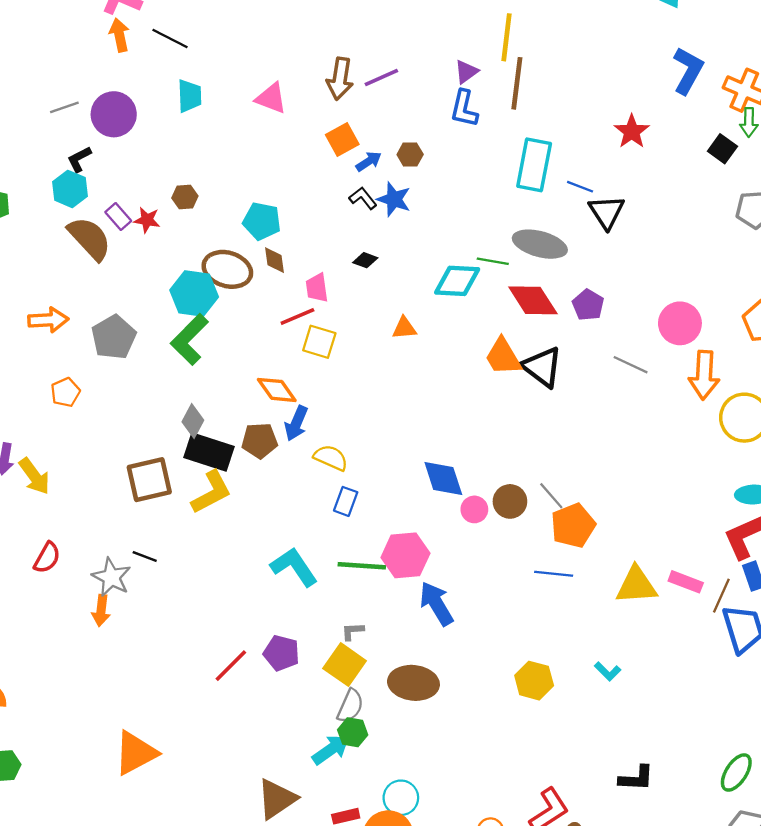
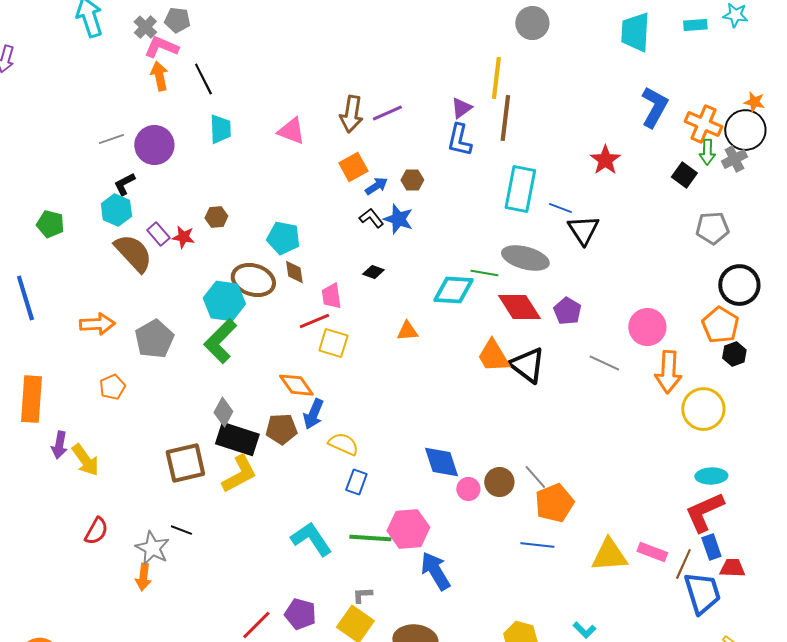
black line: (170, 38) -> (203, 79), turned 36

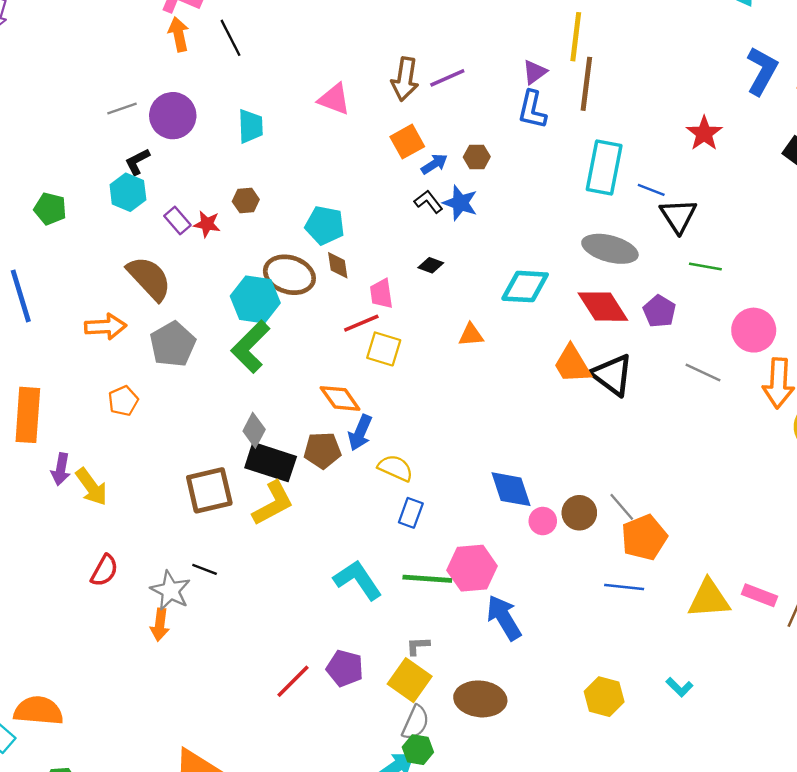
cyan trapezoid: (220, 129) -> (251, 126), moved
brown semicircle: (133, 253) -> (149, 278), moved
green line: (484, 273) -> (705, 266), moved

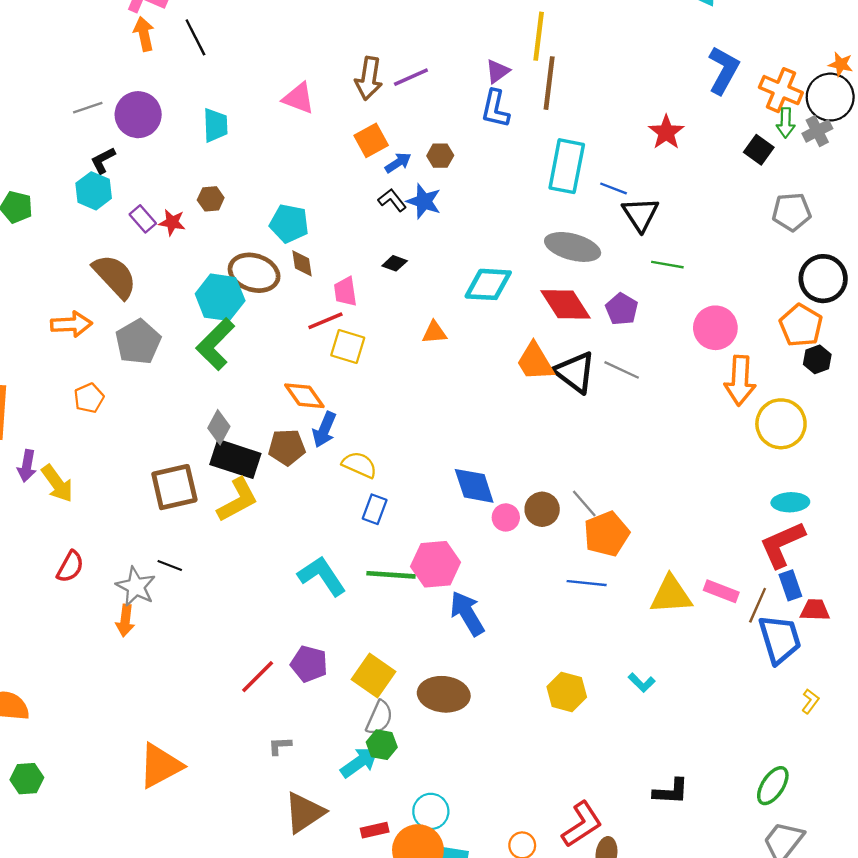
gray line: (703, 373) -> (622, 370), moved
gray L-shape: (418, 646) -> (280, 746), moved

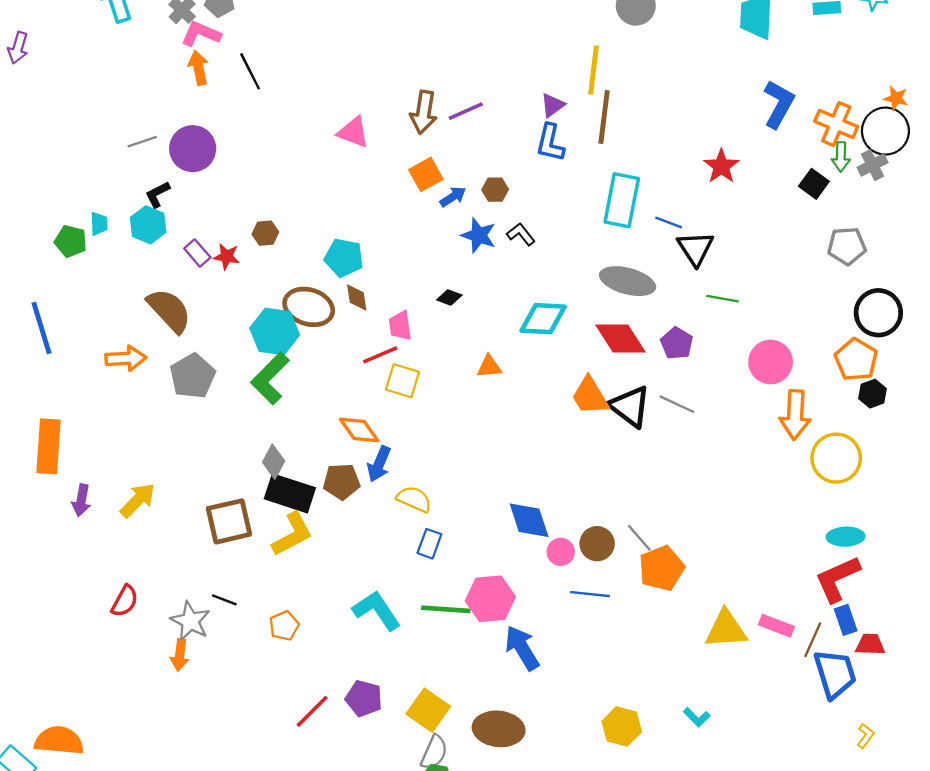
cyan trapezoid: (215, 125) -> (99, 224), moved, size x0.7
black L-shape: (392, 200) -> (521, 234), moved
orange pentagon: (89, 398) -> (284, 626), moved
yellow arrow: (57, 484) -> (138, 500), moved, turned -99
blue line: (587, 583) -> (590, 594), moved

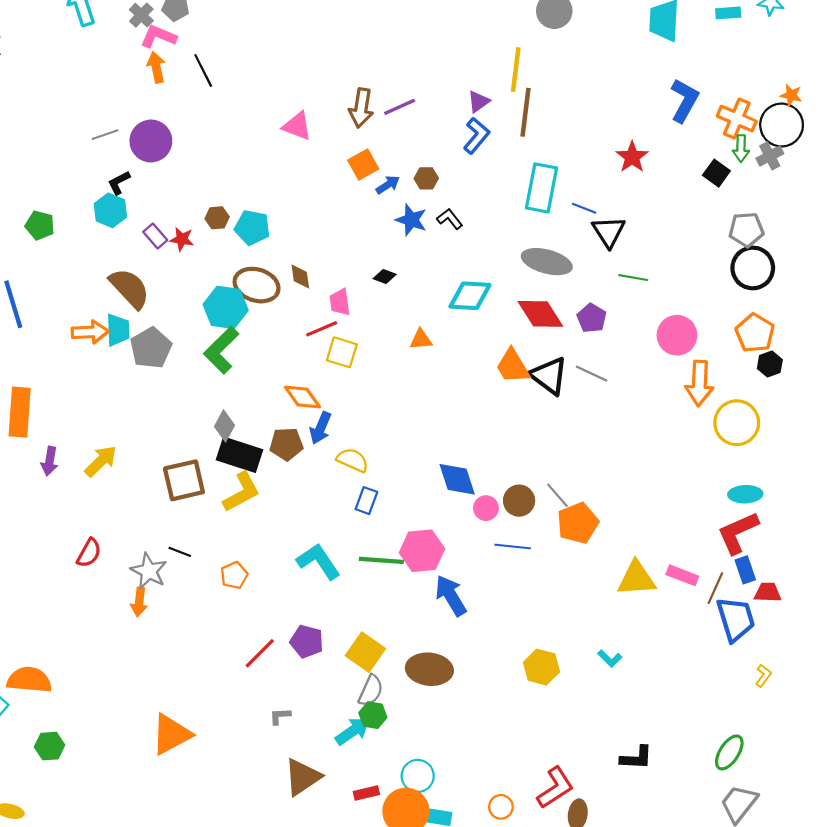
blue L-shape: (550, 143) -> (476, 136), turned -153
cyan trapezoid: (99, 224) -> (118, 330), moved, size x1.5
cyan pentagon: (344, 258) -> (252, 227), moved
black circle: (878, 313) -> (753, 268), moved

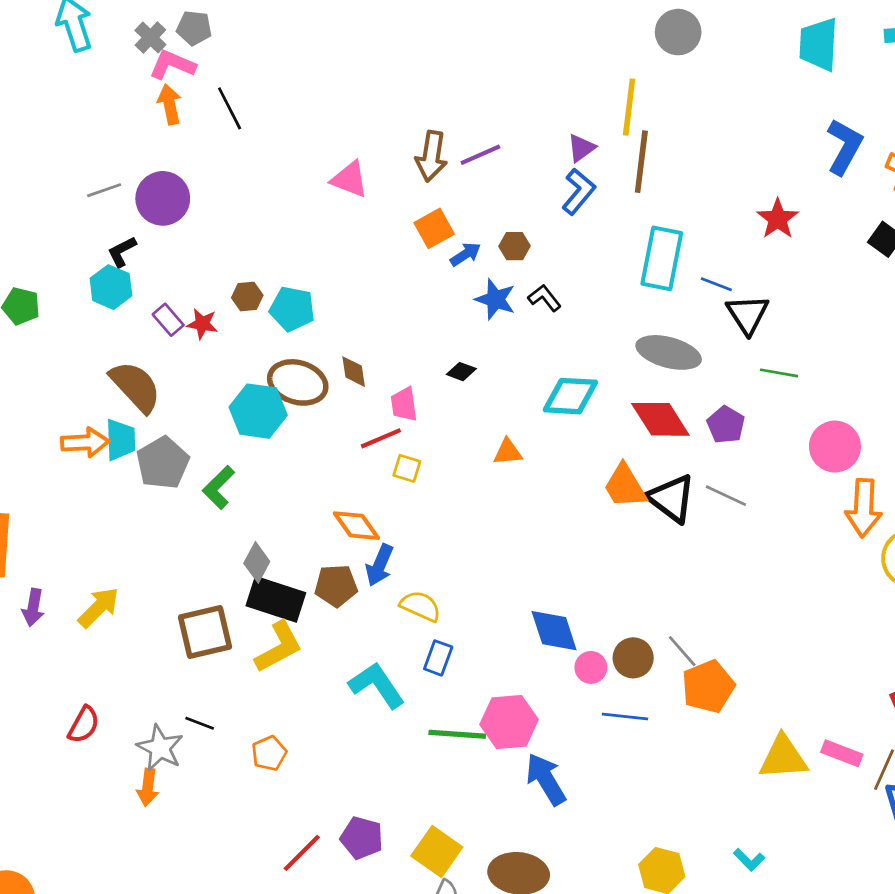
green L-shape: (221, 350) -> (219, 487), moved, size x0.7
yellow square: (342, 352) -> (407, 468), size x0.7
cyan L-shape: (318, 561) -> (377, 685), moved

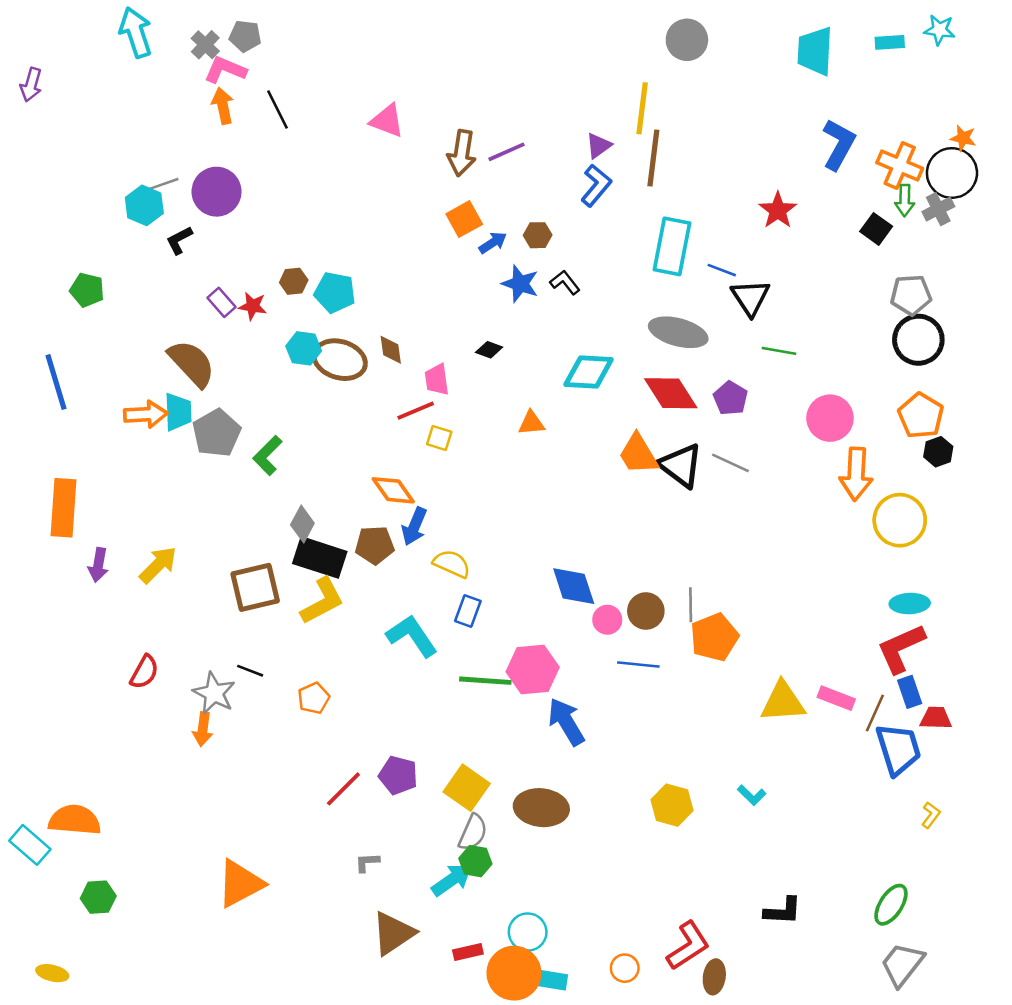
pink triangle: (350, 179) -> (387, 121), moved
cyan hexagon: (111, 287) -> (144, 205), moved
cyan hexagon: (258, 411) -> (304, 348), moved, size x0.7
gray line: (682, 651) -> (691, 605), turned 40

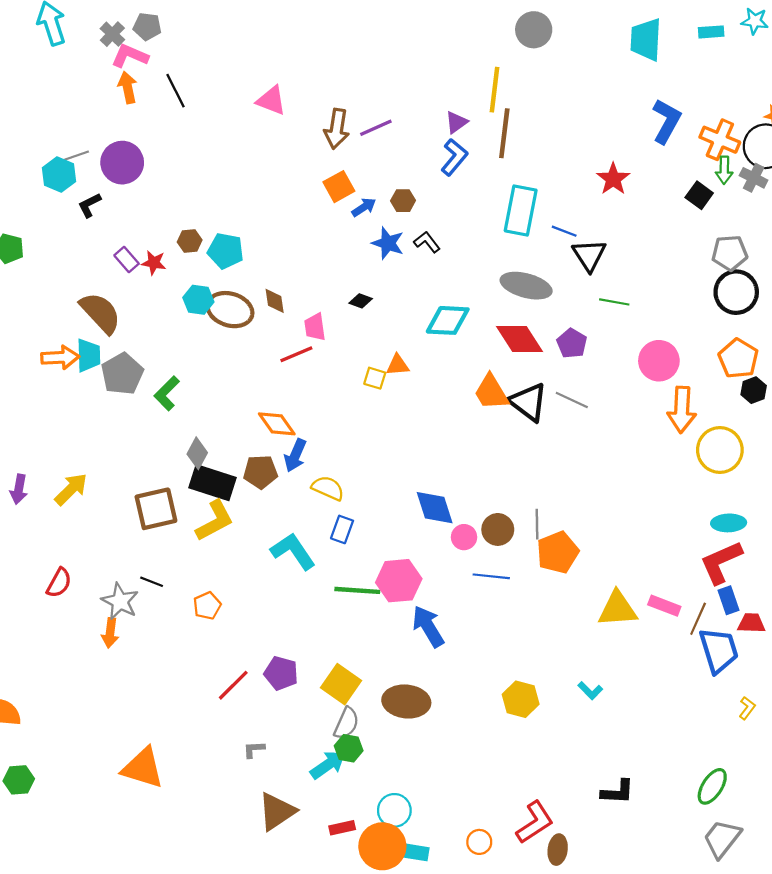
gray cross: (938, 209) -> (754, 178), turned -36
yellow square: (439, 438) -> (375, 378), moved
orange triangle: (240, 884) -> (143, 768), turned 45

